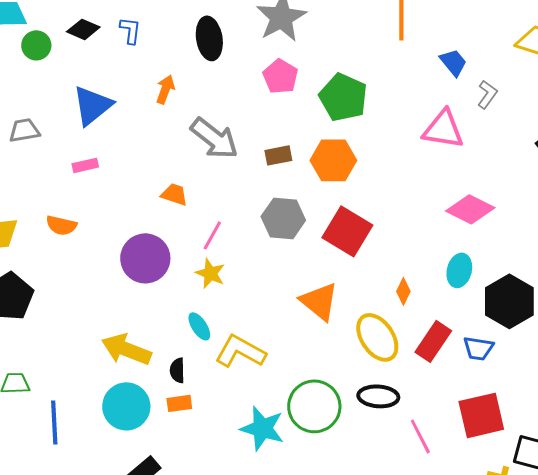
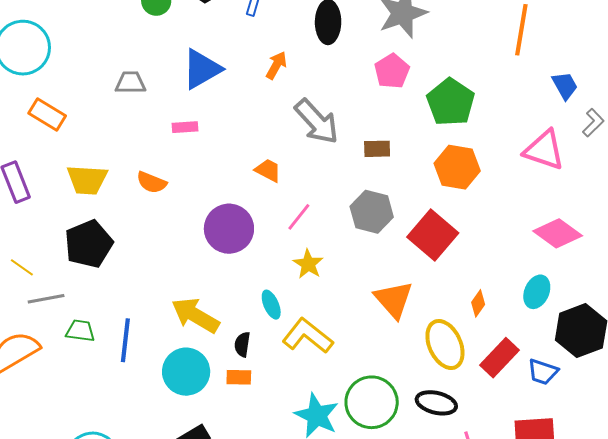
orange hexagon: (333, 160) -> (457, 167), moved
yellow star: (210, 273) -> (308, 264), moved
blue line: (54, 422) -> (125, 340), moved

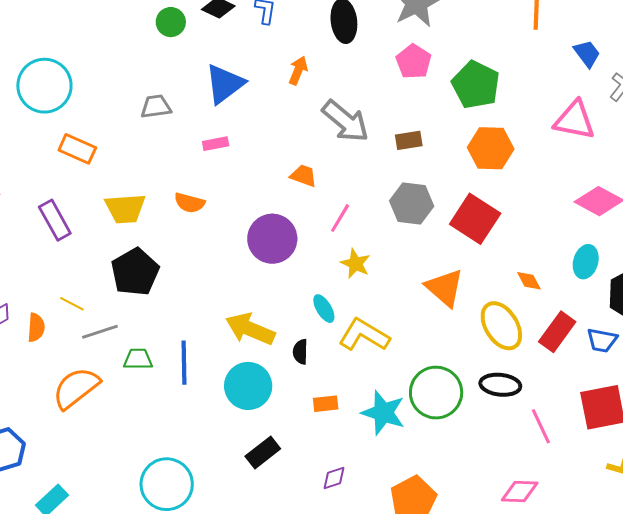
orange diamond: (478, 303) -> (529, 281), turned -56
orange rectangle: (239, 377) -> (326, 404), moved

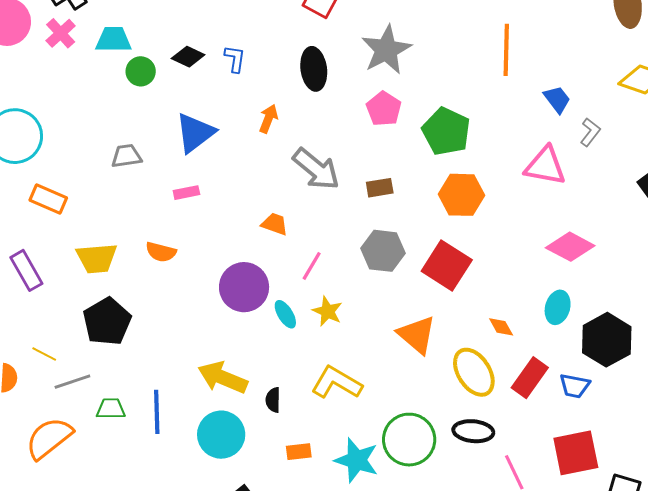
cyan ellipse: (324, 309) -> (285, 314), moved

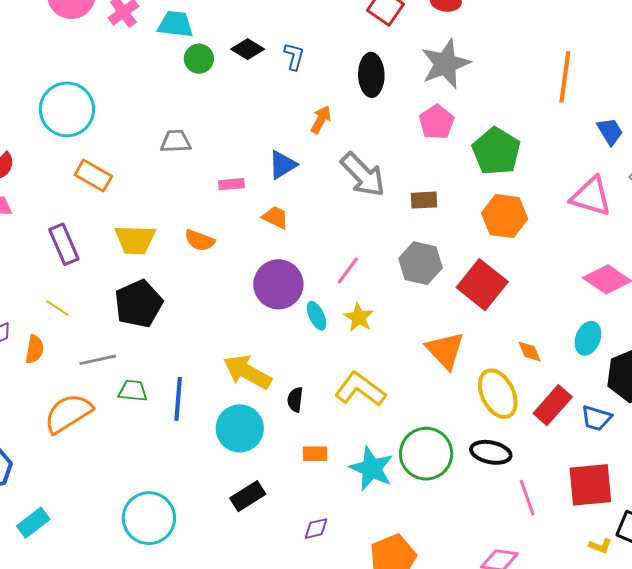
blue triangle: (195, 133) -> (282, 165), moved, size x0.7
orange trapezoid: (275, 224) -> (275, 217), moved
yellow line: (44, 354) -> (57, 308), moved

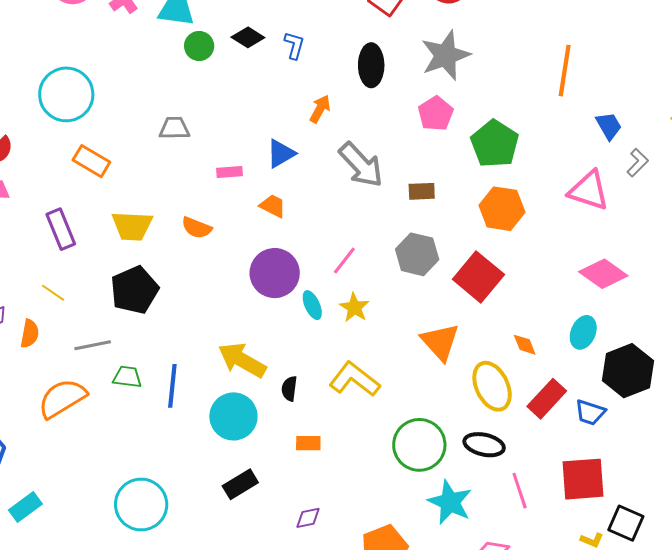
cyan star: (372, 468) -> (450, 502), moved

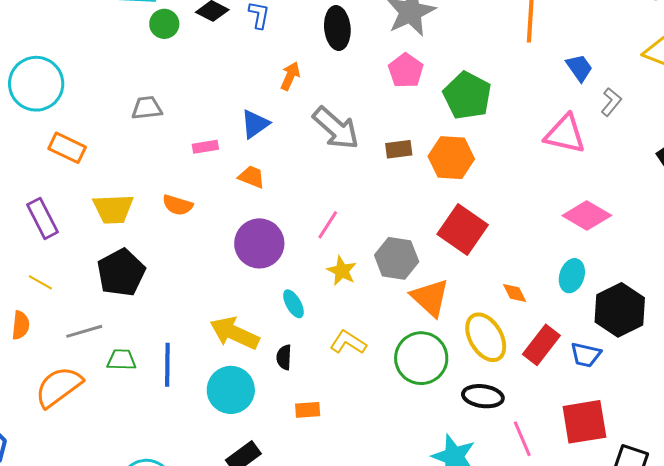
orange hexagon: (502, 209) -> (451, 158), moved
gray hexagon: (417, 254) -> (397, 258), moved
cyan ellipse: (312, 305) -> (293, 304), moved
yellow L-shape: (354, 379) -> (348, 342), size x0.7
green circle: (419, 445) -> (421, 358), moved

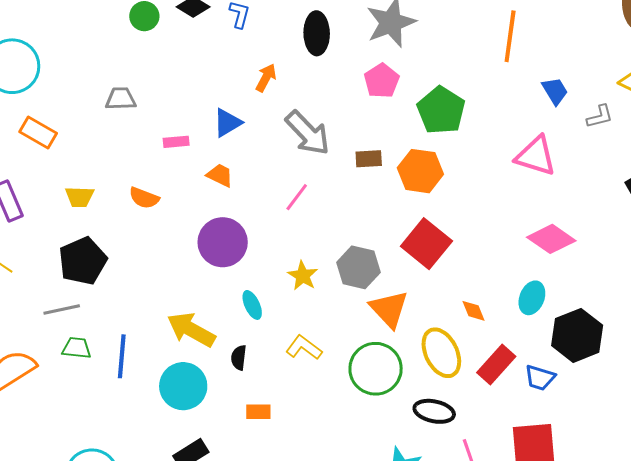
gray L-shape: (611, 102) -> (600, 117), moved, turned 32
yellow trapezoid: (113, 209) -> (80, 197), size x0.7
pink line: (328, 225) -> (297, 197), moved
gray line: (84, 331) -> (62, 309), moved

